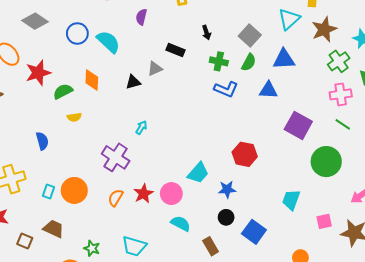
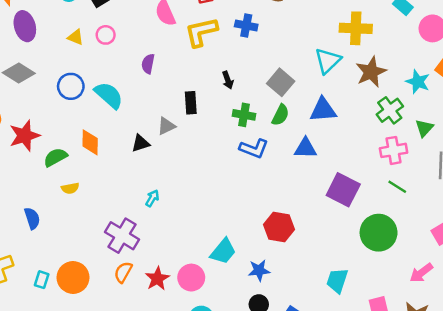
black rectangle: (175, 50) -> (191, 103), turned 66
orange semicircle: (116, 198) -> (123, 272), moved

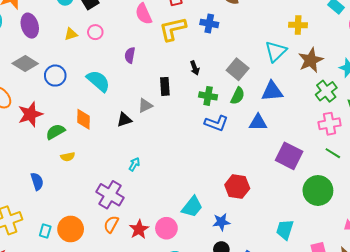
yellow cross: (356, 28) -> (298, 25), size x0.7
yellow triangle: (76, 37) -> (71, 34), turned -40
blue circle: (71, 86) -> (55, 76), moved

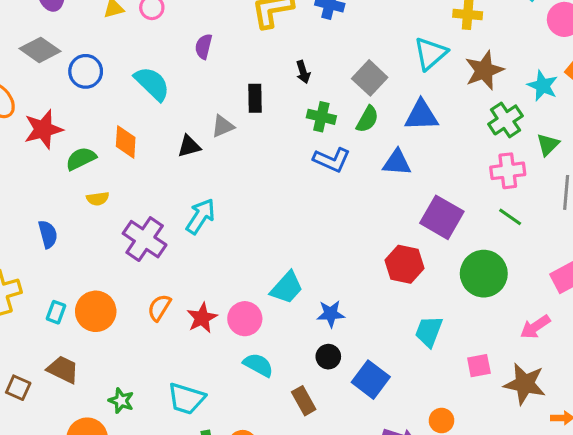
cyan arrow: (134, 164) -> (201, 216), size x1.6
red hexagon: (237, 187) -> (405, 264), moved
purple cross: (110, 195) -> (145, 239), moved

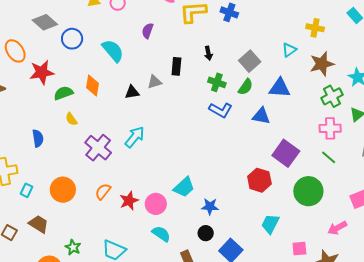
cyan triangle: (430, 54) -> (289, 50), size x0.7
yellow semicircle: (98, 199) -> (71, 119), turned 56
cyan rectangle: (56, 312) -> (26, 190), moved

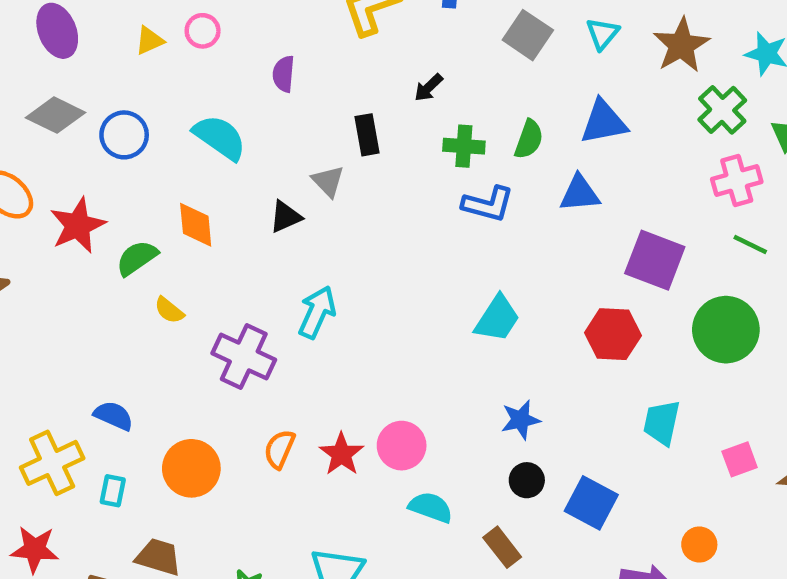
black arrow: (208, 53) -> (428, 88), turned 72
gray square: (250, 61) -> (528, 35), moved
gray triangle: (154, 82) -> (328, 181), turned -42
blue semicircle: (38, 138) -> (114, 416), moved, turned -42
cyan trapezoid: (184, 187) -> (497, 319), moved

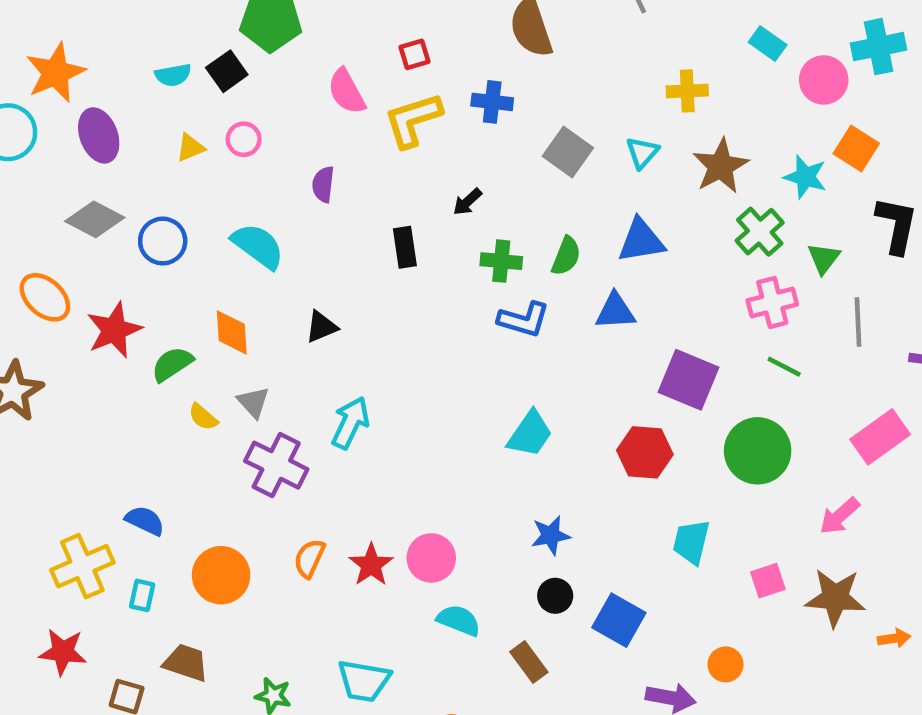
gray triangle: (328, 181) -> (253, 402), moved

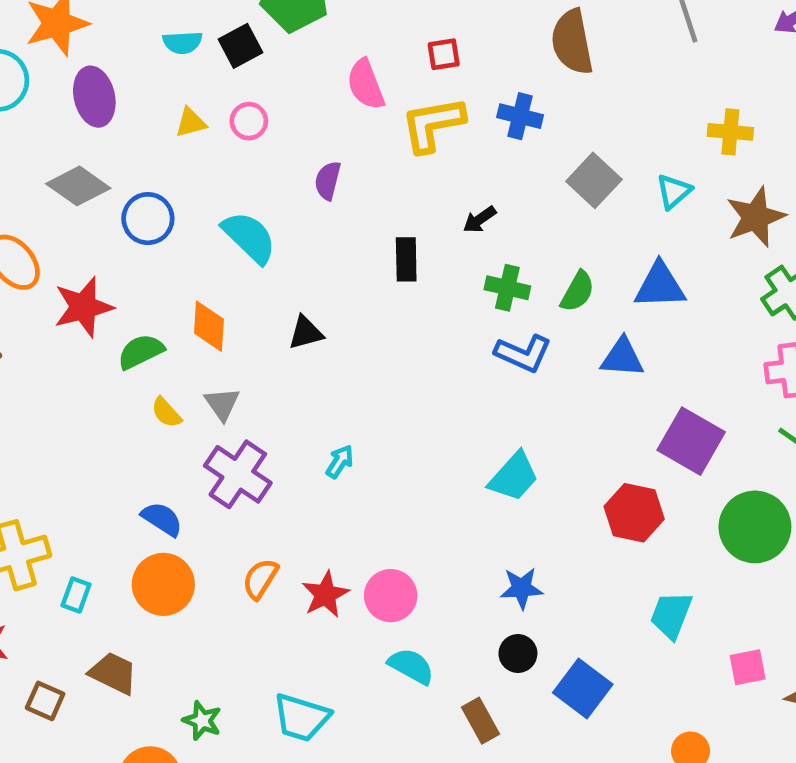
cyan arrow: (350, 423) -> (340, 462), moved, size x0.6
blue semicircle: (145, 521) -> (162, 519), moved

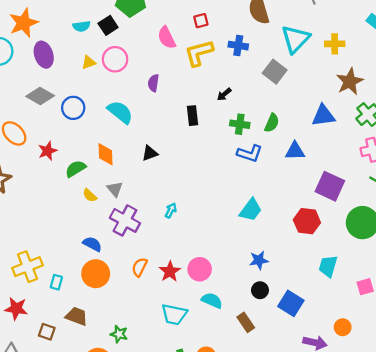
pink circle: (249, 121) -> (115, 59), size x1.5
cyan triangle: (674, 191) -> (295, 39), moved, size x1.8
blue triangle: (660, 286) -> (323, 116), moved
red star: (83, 307) -> (48, 151), size x0.7
cyan trapezoid: (301, 718) -> (174, 314), moved

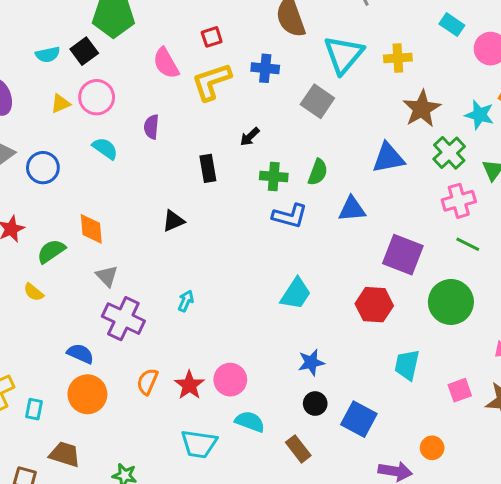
cyan semicircle: (120, 112) -> (105, 148), moved, size x0.7
black triangle: (150, 153) -> (173, 221), moved
yellow semicircle: (90, 195) -> (34, 292), moved

